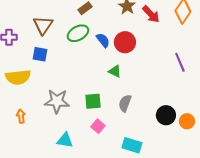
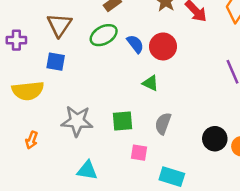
orange arrow: (21, 116) -> (32, 140), turned -152
pink square: (98, 126) -> (139, 153), moved, turned -32

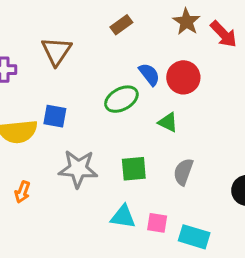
green ellipse: (104, 35) -> (121, 99), moved
blue square: (56, 62) -> (55, 116), moved
pink square: (139, 153) -> (157, 223), moved
cyan triangle: (87, 170) -> (123, 217), moved

